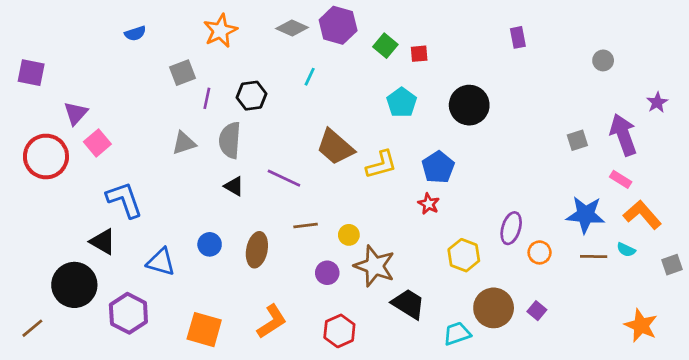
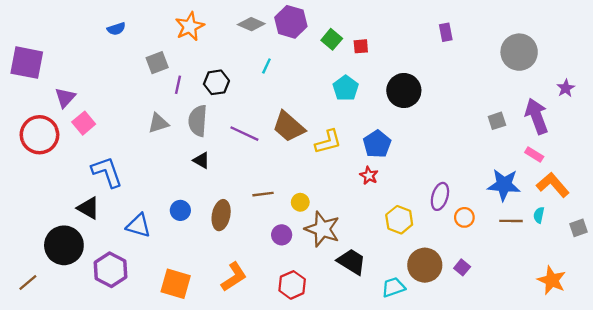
gray circle: (603, 60) -> (519, 52), size x2.0
purple square: (31, 73) -> (27, 63), size x1.4
purple line: (284, 178) -> (244, 134), moved
cyan semicircle: (626, 250) -> (539, 215), turned 77

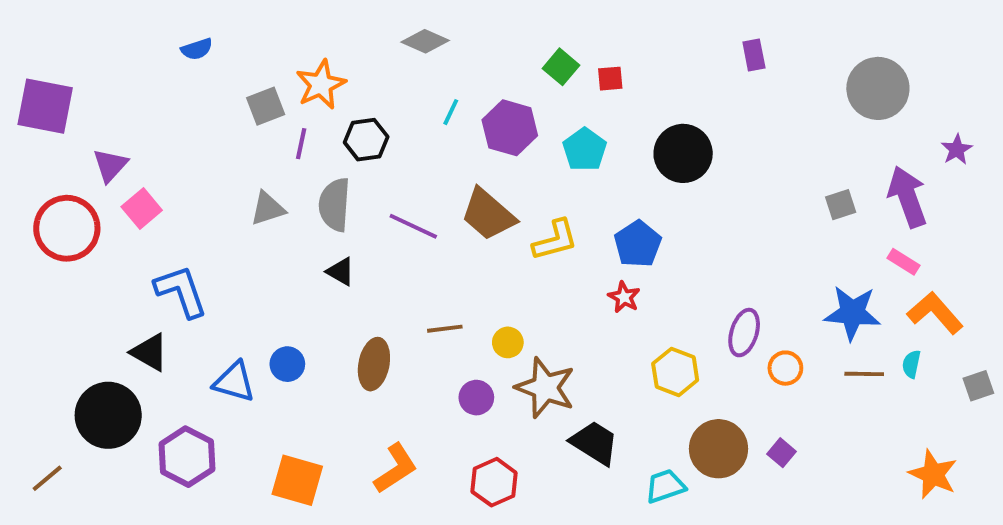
purple hexagon: (291, 22) -> (510, 128), moved
orange star: (190, 26) -> (321, 85), moved
blue circle: (180, 210) -> (287, 364), moved

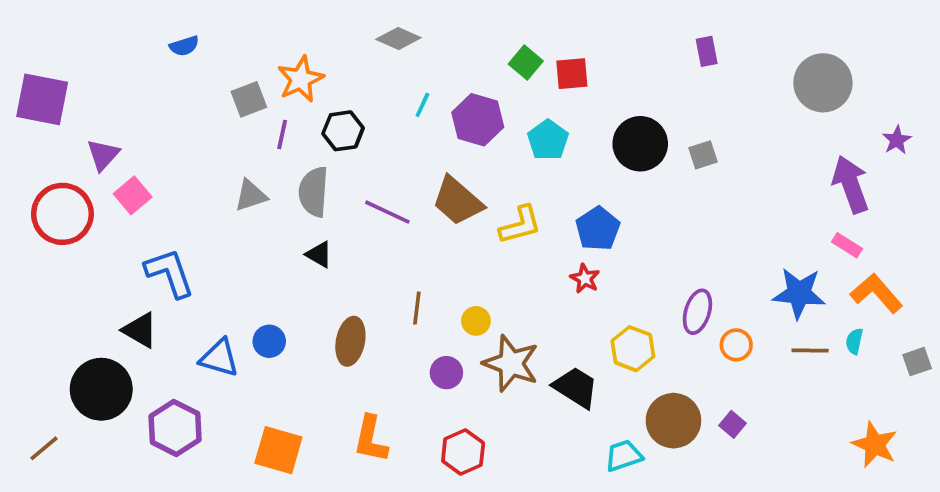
red square: (610, 79) -> (572, 74), size x1.4
gray square: (841, 205) -> (703, 155), moved
brown line: (445, 329) -> (417, 308), turned -76
black trapezoid: (594, 443) -> (576, 387), moved
orange L-shape: (396, 468) -> (371, 439), turned 135

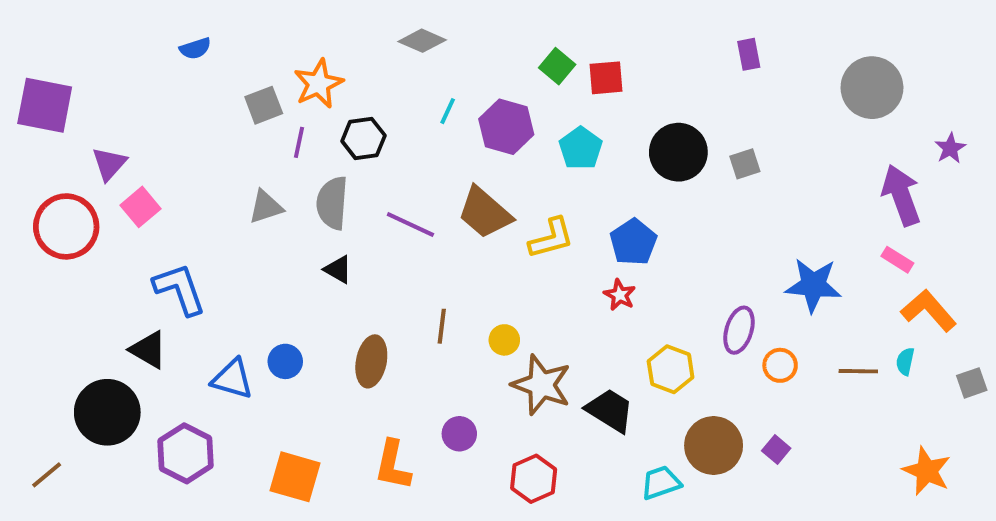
blue star: (799, 293) -> (813, 285), moved
purple circle: (446, 373) -> (459, 434), moved
red hexagon: (463, 452) -> (534, 479), moved

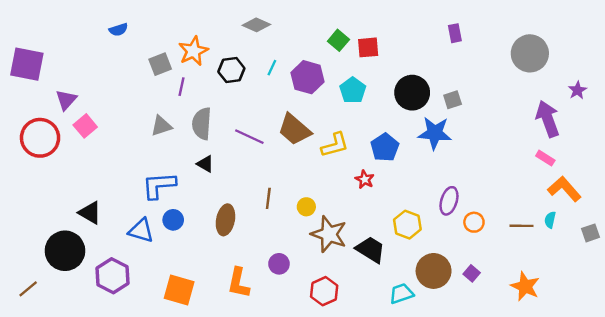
black hexagon: (363, 138) -> (231, 70), moved
blue star: (813, 285) -> (435, 133), moved
blue L-shape: (180, 289) -> (159, 185), moved, turned -75
red star: (620, 295) -> (365, 179), moved
orange star: (927, 471) -> (525, 286), moved

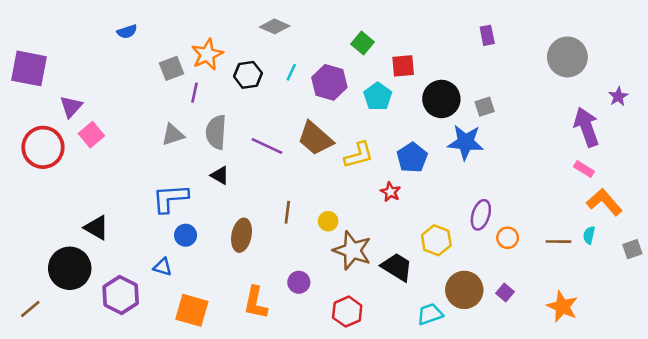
red square: (368, 47) -> (403, 66), moved
blue triangle: (141, 231) -> (163, 267), moved, size x0.7

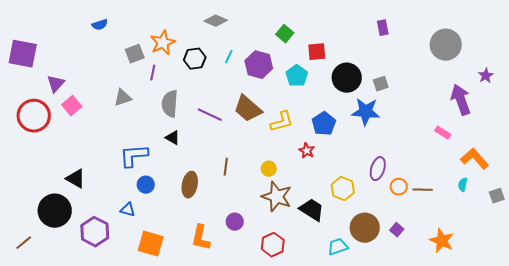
gray triangle: (173, 135) -> (123, 98), moved
pink rectangle: (584, 169) -> (443, 133), moved
yellow circle: (328, 221) -> (269, 169), moved
brown line: (558, 242) -> (423, 190), moved

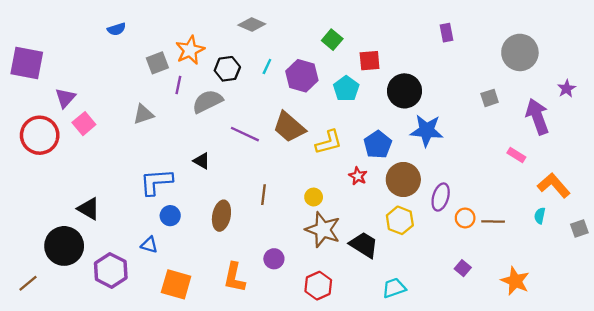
gray square: (381, 84) -> (490, 98), moved
gray semicircle: (170, 104) -> (207, 101), moved, turned 60
brown circle: (365, 228) -> (403, 180), moved

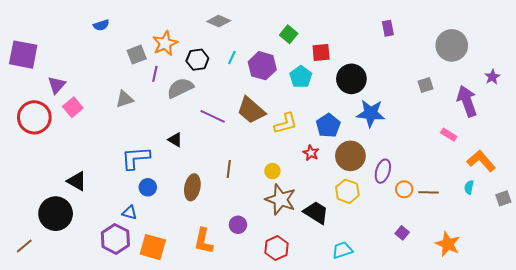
purple hexagon: (111, 270) -> (115, 239), moved

